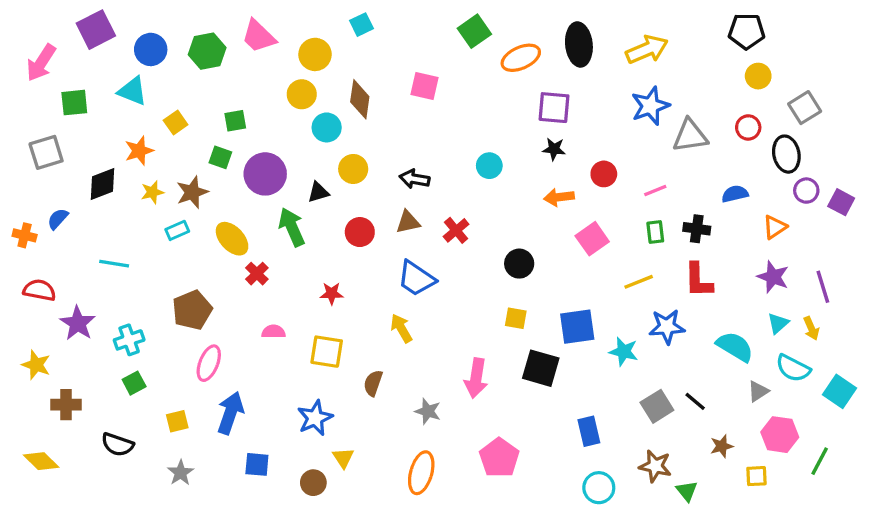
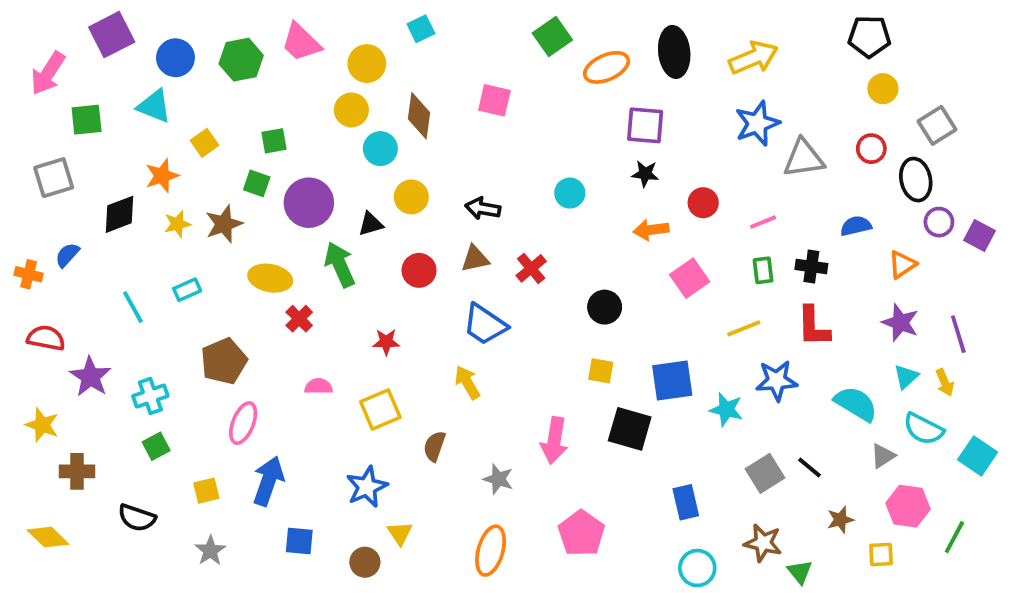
cyan rectangle: (177, 230) -> (187, 290), moved
yellow ellipse: (232, 239) -> (270, 278), turned -36
cyan line: (114, 264) -> (133, 307), turned 52
yellow square: (327, 352) -> (380, 410), turned -32

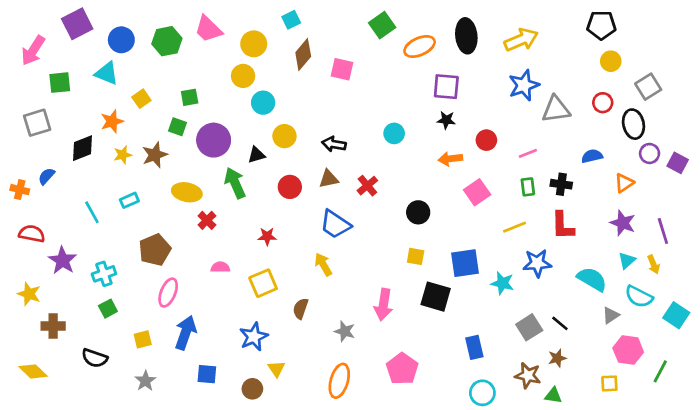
brown diamond: (419, 116) -> (303, 55), moved, turned 32
brown star: (840, 520) -> (557, 358), moved
green triangle: (800, 572) -> (553, 396), turned -42

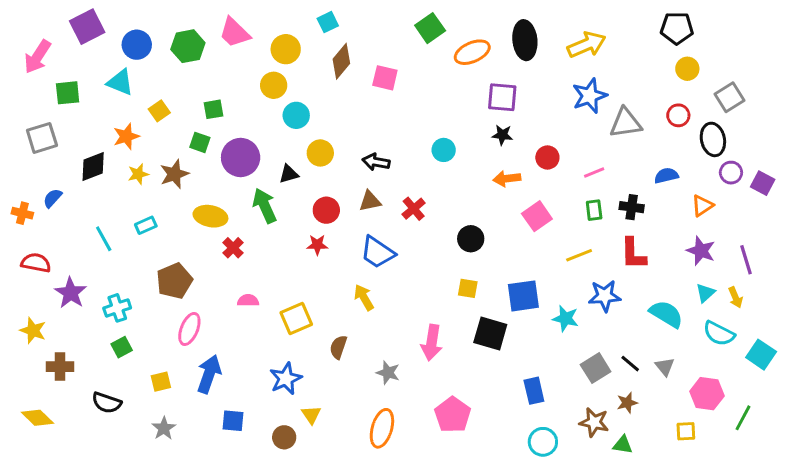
red star: (267, 236) -> (317, 245), moved
gray triangle: (611, 315) -> (665, 367), moved, turned -36

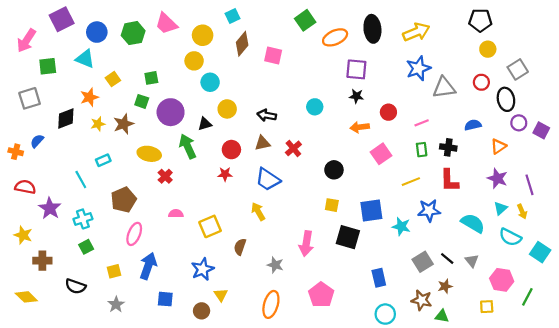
cyan line: (104, 239) -> (81, 179), moved

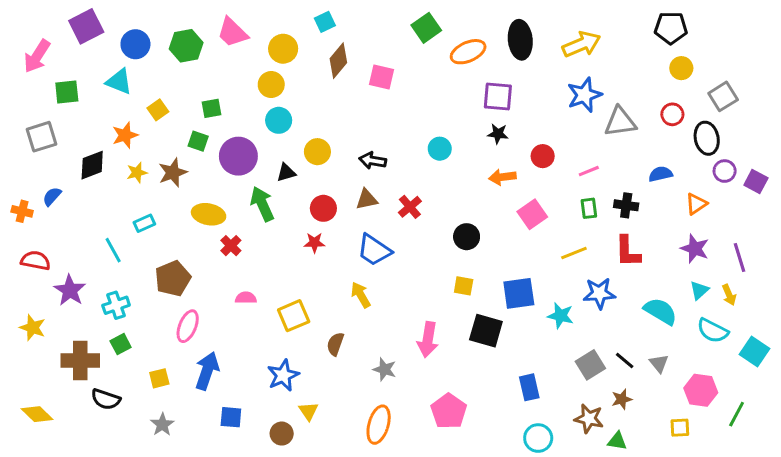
cyan circle: (210, 82) -> (279, 120), moved
brown cross: (42, 261) -> (80, 360), moved, size x1.4

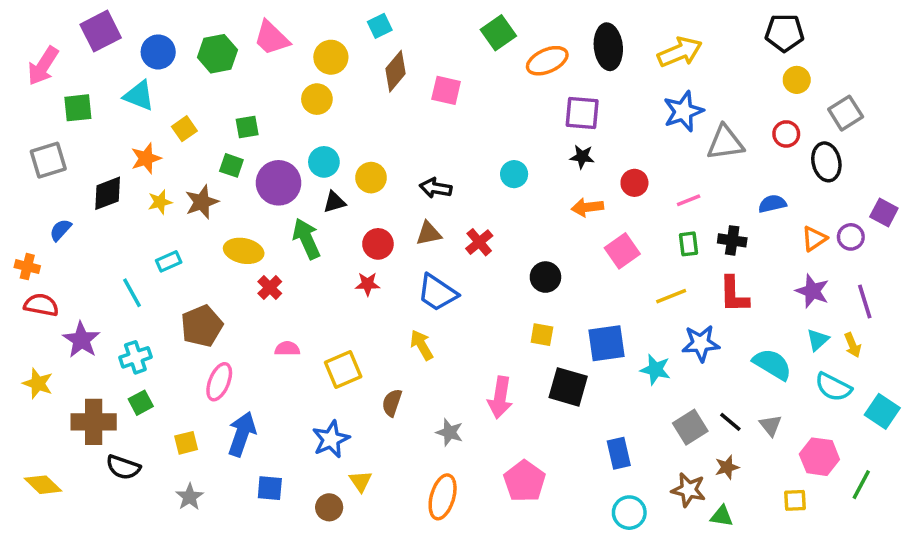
cyan circle: (279, 120) -> (324, 162), moved
purple circle: (725, 171) -> (851, 237), moved
orange cross: (22, 211) -> (27, 267), moved

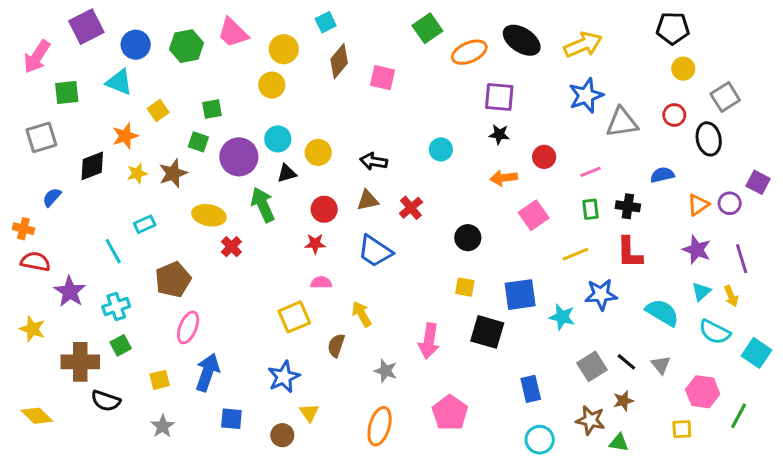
black ellipse: (608, 47) -> (522, 40), turned -51
yellow arrow: (422, 345) -> (362, 314), moved
pink semicircle: (287, 349) -> (321, 283), moved

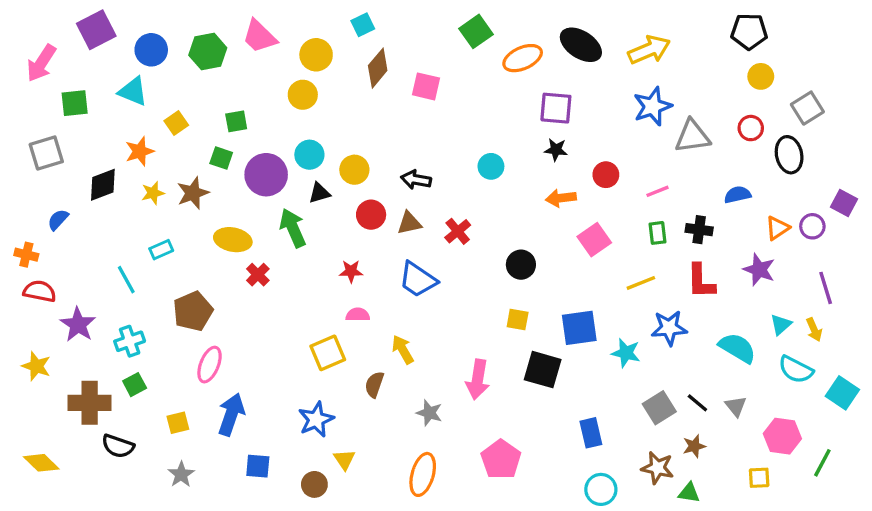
red circle: (324, 209) -> (371, 215), moved
purple star: (697, 250) -> (759, 270), moved

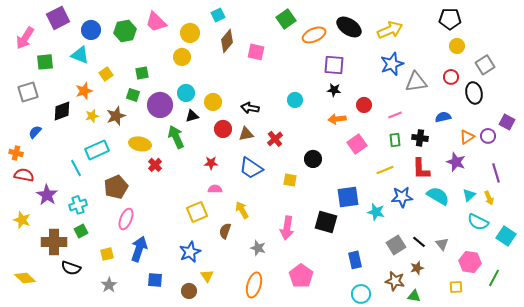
cyan rectangle: (161, 250) -> (97, 150), size x1.6
yellow square: (518, 320) -> (290, 180), moved
cyan semicircle: (737, 348) -> (438, 196), moved

